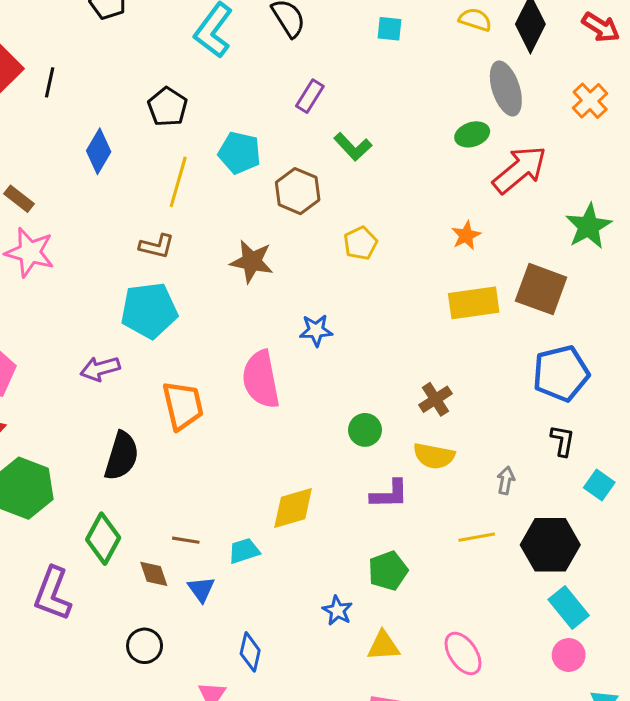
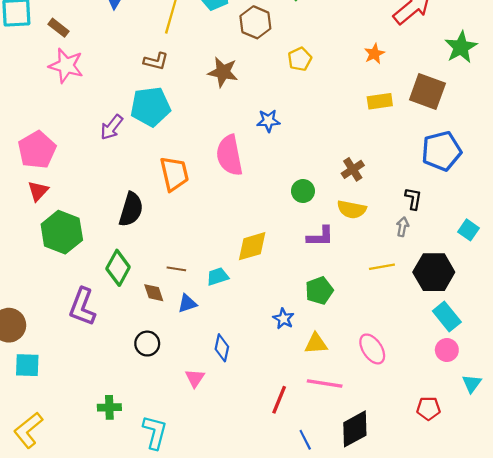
yellow rectangle: (474, 303) -> (380, 101), size x0.7
purple arrow: (100, 369) -> (112, 127), moved, turned -36
black L-shape: (563, 441) -> (413, 199), moved
blue triangle: (201, 589) -> (187, 304), turned 48

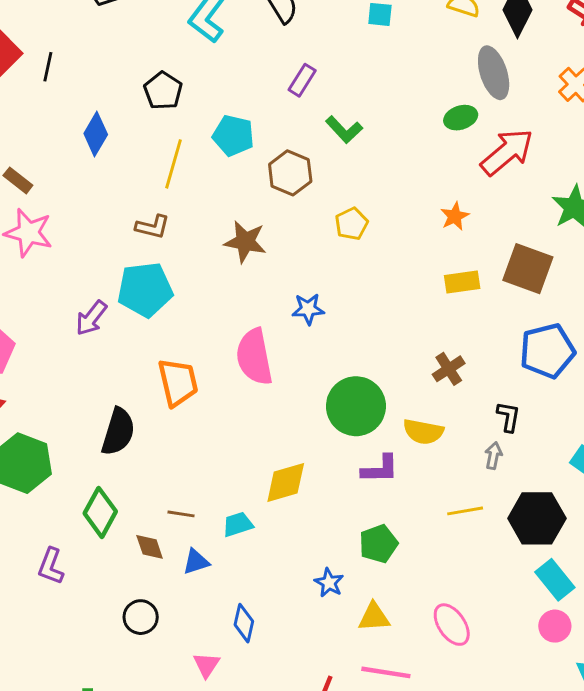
brown cross: (353, 169) -> (449, 369), moved
green circle: (303, 191) -> (356, 406), size x1.8
purple L-shape: (82, 307) -> (51, 566), size x0.7

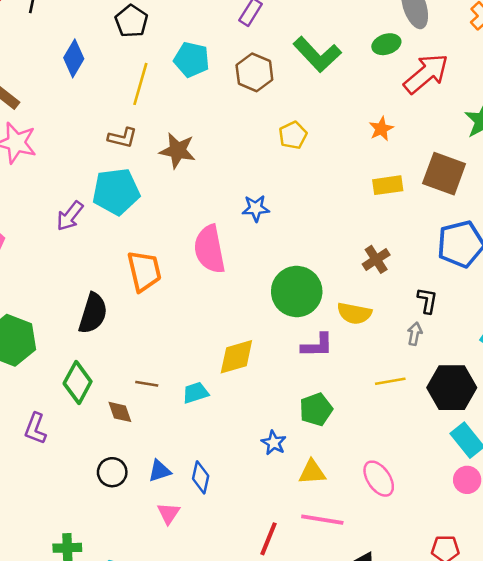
green L-shape: (344, 130) -> (317, 54), moved, size x1.5
brown hexagon: (290, 173) -> (254, 72), moved
brown star: (245, 242) -> (178, 151), moved
blue triangle: (196, 562) -> (160, 471), moved

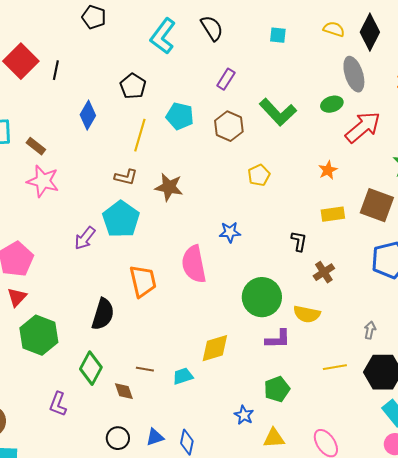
cyan pentagon: (116, 192) -> (121, 219), turned -30
black L-shape: (427, 300) -> (299, 241), moved
gray arrow: (415, 334) -> (370, 330), moved

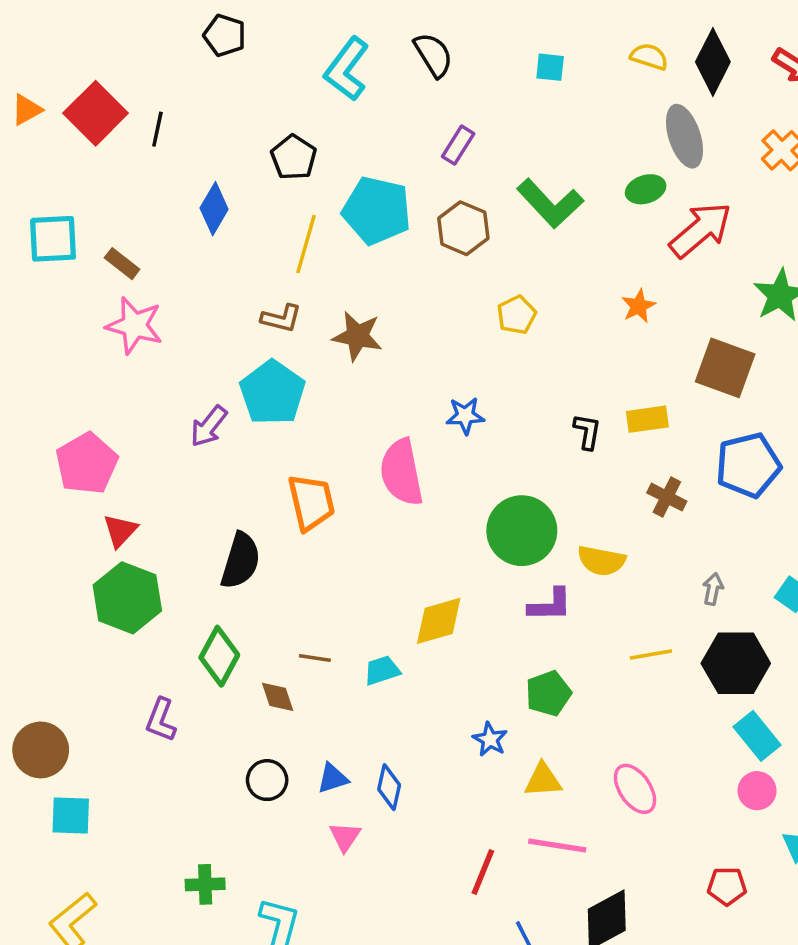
cyan pentagon: (180, 116) -> (377, 210), size x1.4
yellow rectangle: (333, 214) -> (647, 419), moved
brown cross: (324, 272) -> (667, 497), moved, turned -30
red triangle: (17, 297) -> (120, 531), moved

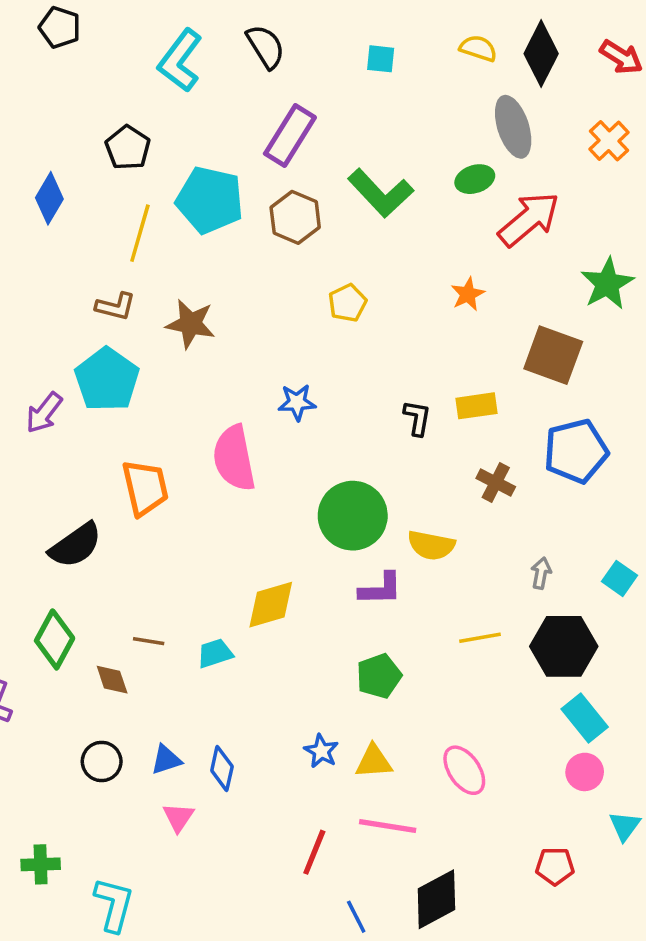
purple rectangle: (458, 145) -> (290, 136), size x1.6
black semicircle: (241, 561) -> (75, 545), turned 38
blue star: (490, 739) -> (321, 751), moved

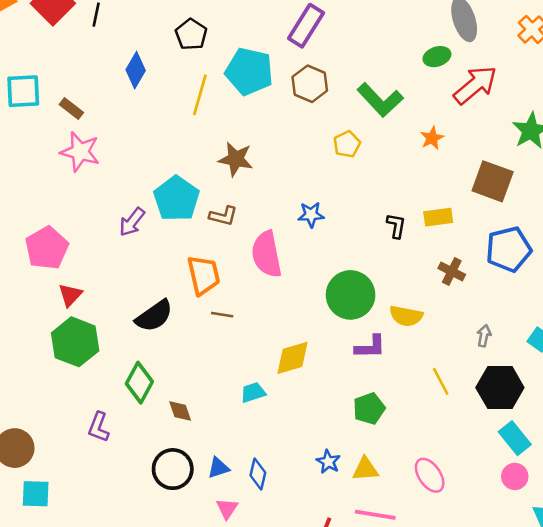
green L-shape: (381, 193) -> (380, 100), moved
brown L-shape: (116, 306) -> (223, 216), moved
yellow line: (480, 638) -> (441, 381), turned 72
brown line: (149, 641) -> (222, 315), moved
black circle: (102, 761) -> (173, 469), size x1.4

